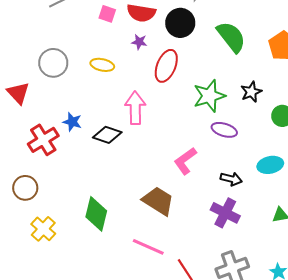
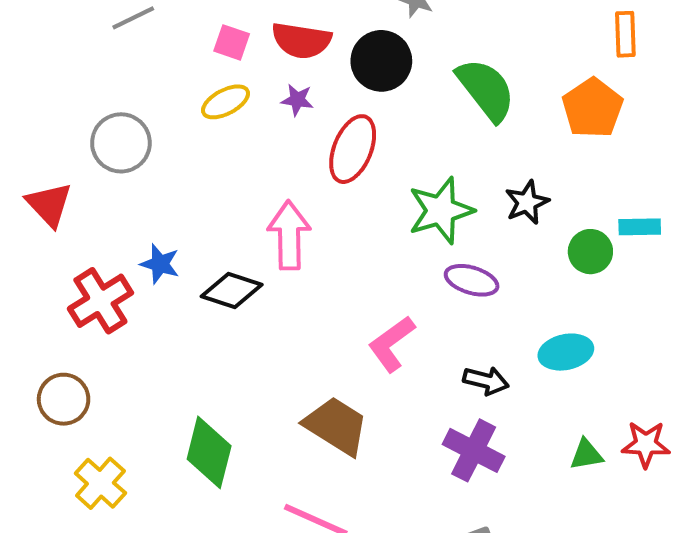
yellow ellipse: (102, 65) -> (226, 102), moved, turned -40

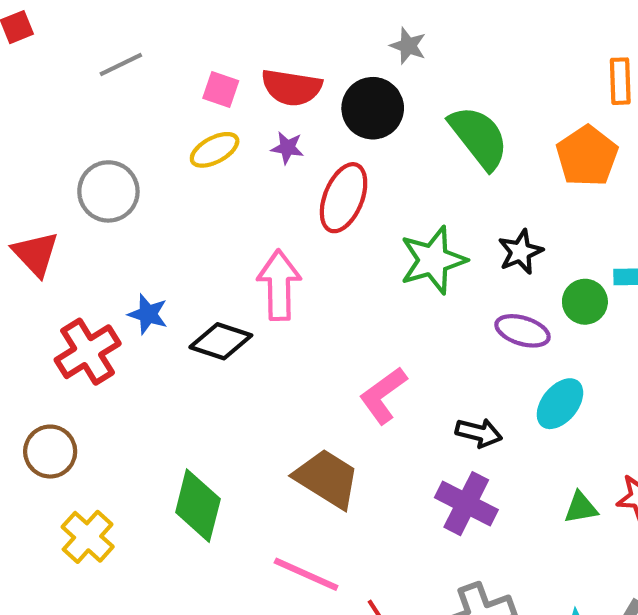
purple ellipse: (472, 280) -> (523, 331), moved
cyan ellipse: (566, 352) -> (560, 404), turned -39

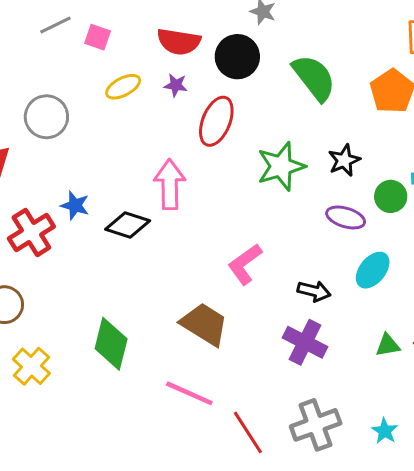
pink square: (221, 89) -> (98, 37), moved

